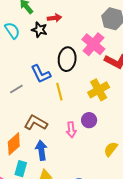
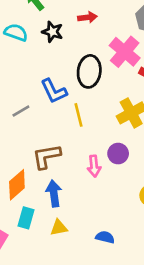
red arrow: (54, 18) -> (87, 17), moved
cyan semicircle: (12, 30) -> (16, 32), turned -36
brown L-shape: (36, 123) -> (46, 156), turned -40

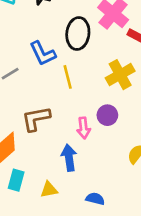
blue arrow: (54, 193) -> (69, 158), moved

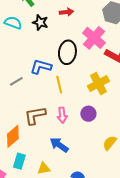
blue L-shape: (43, 53) -> (41, 67), turned 130
pink arrow: (84, 128) -> (62, 115), moved
blue arrow: (69, 158) -> (59, 145), turned -48

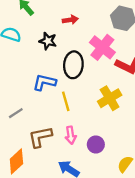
black star: (40, 22) -> (48, 41), moved
gray line: (16, 81) -> (16, 113), moved
purple circle: (88, 114) -> (96, 144), moved

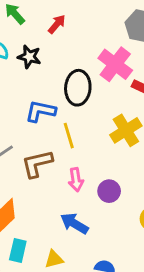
red arrow: (70, 20) -> (57, 24), moved, turned -40
black star: (48, 41) -> (29, 57), moved
brown L-shape: (40, 137) -> (37, 164), moved

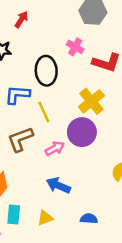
pink cross: (115, 64) -> (75, 47), size x0.6
pink arrow: (76, 180) -> (55, 148), turned -102
purple circle: (109, 191) -> (82, 132), moved, size x1.5

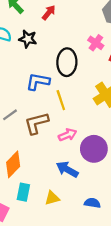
purple circle: (82, 132) -> (94, 149), moved

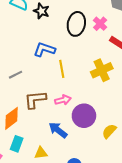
black ellipse: (67, 62) -> (76, 24), moved
brown L-shape: (36, 123) -> (35, 100), moved

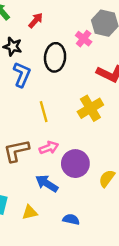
pink cross: (100, 24) -> (84, 39), moved
blue L-shape: (44, 50) -> (22, 75), moved, turned 100

